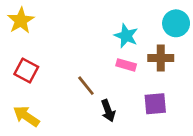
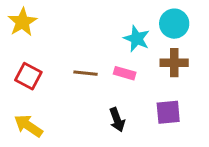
cyan circle: (176, 23) -> (174, 24), moved
pink rectangle: (126, 65) -> (125, 73), moved
brown line: (86, 86) -> (86, 73), moved, turned -45

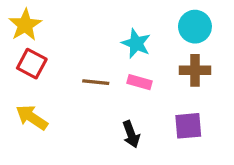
cyan star: (137, 39) -> (136, 43), moved
red square: (28, 76) -> (32, 64), moved
yellow arrow: (28, 126) -> (32, 117), moved

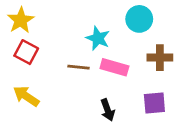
cyan circle: (195, 27) -> (139, 19), moved
cyan star: (136, 43) -> (98, 38), moved
pink rectangle: (139, 82) -> (114, 67), size x1.4

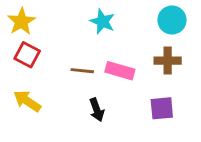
cyan circle: (139, 19) -> (172, 20), moved
cyan star: (98, 38) -> (102, 21), moved
black arrow: (108, 110) -> (97, 110), moved

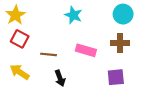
brown line: (82, 71) -> (49, 54), moved
black arrow: (97, 110) -> (60, 78), moved

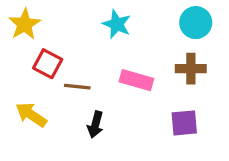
red square: (20, 39) -> (48, 64), moved
black arrow: (60, 78) -> (95, 125), turned 35

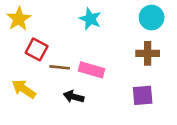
pink rectangle: (136, 80) -> (92, 70), moved
black arrow: (95, 125) -> (74, 97), turned 90

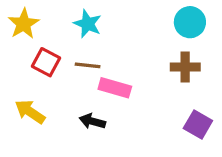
cyan star: (90, 19) -> (88, 24), moved
brown line: (60, 67) -> (88, 65), moved
purple square: (143, 95) -> (198, 125), moved, turned 35

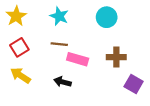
cyan circle: (190, 22) -> (107, 17), moved
red square: (46, 62) -> (19, 47), moved, turned 30
brown cross: (185, 67) -> (116, 57), moved

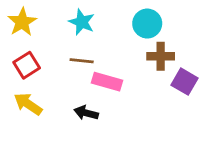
brown cross: (116, 57) -> (161, 56), moved
purple square: (134, 84) -> (184, 82), moved

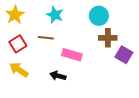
brown line: (82, 61) -> (46, 38), moved

